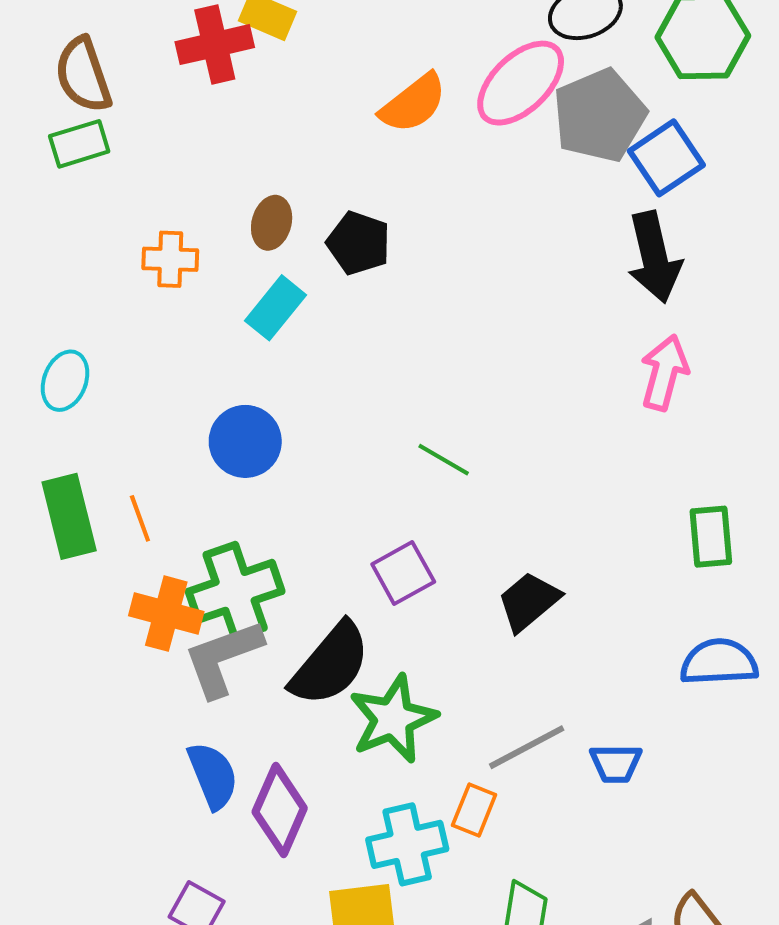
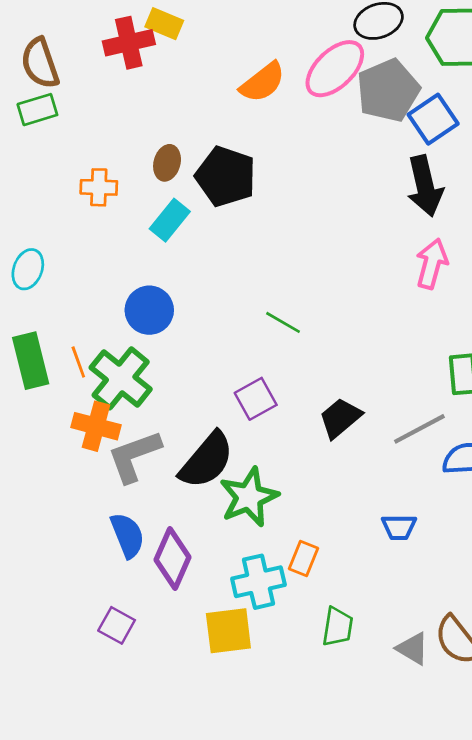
black pentagon: (359, 243) -> (226, 176), size x1.4
green cross: (235, 591) -> (121, 378), moved, turned -32
gray line: (527, 747) -> (419, 429), moved

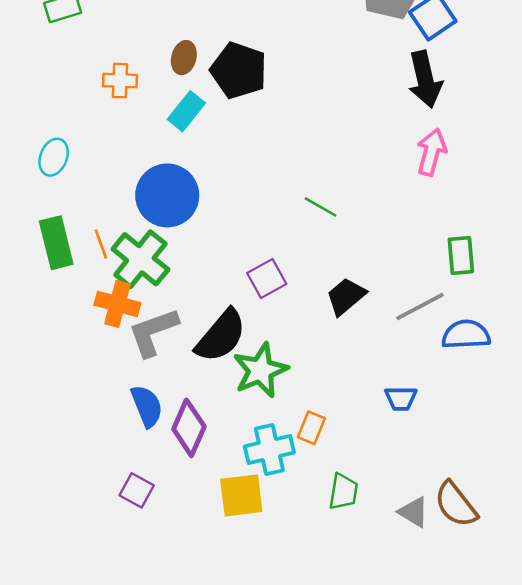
blue circle: (149, 310) -> (167, 195), size x1.4
green line: (283, 322) -> (320, 207), moved

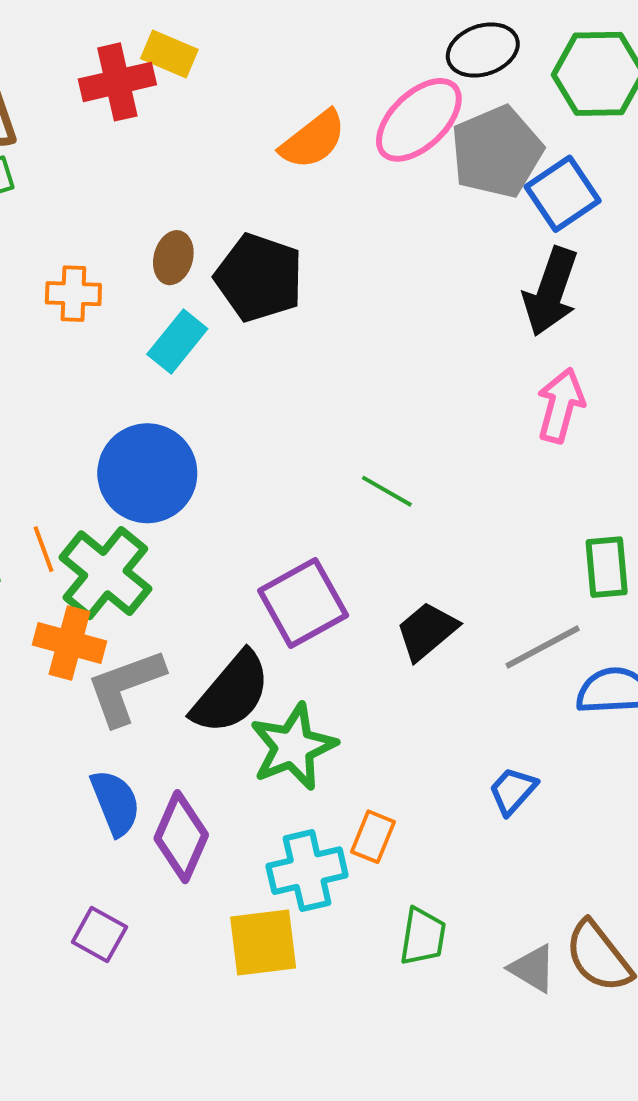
black arrow: (425, 79) -> (551, 292), turned 32
purple square: (267, 278) -> (303, 603), size x1.4
blue trapezoid: (401, 398) -> (513, 791), turned 132

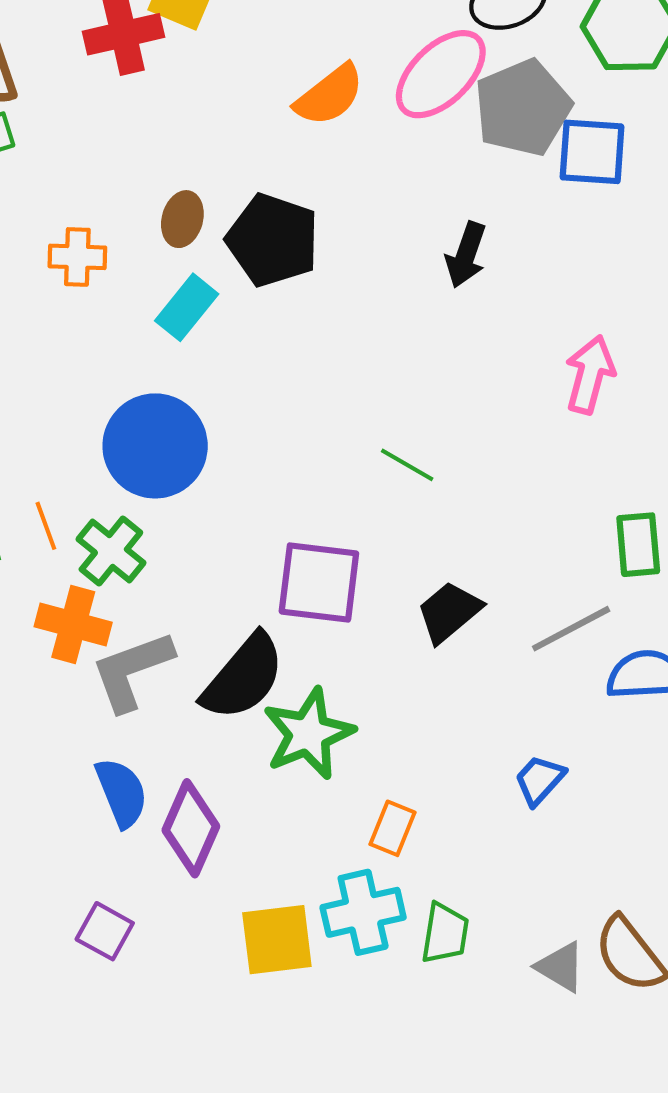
blue square: (563, 194) -> (592, 152), turned 38
black arrow: (551, 292) -> (466, 255), moved, size x0.7
green cross: (105, 573) -> (111, 551), size x0.7
purple square: (303, 603) -> (319, 583), turned 36
cyan cross: (307, 871) -> (363, 912), moved

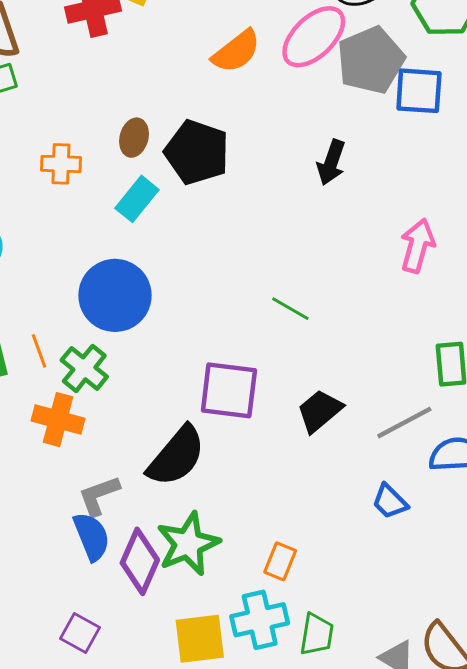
gray L-shape: (132, 671) -> (99, 496), moved, size x0.7
green star: (308, 734) -> (188, 544), moved
blue trapezoid: (540, 780) -> (390, 501), moved, turned -87

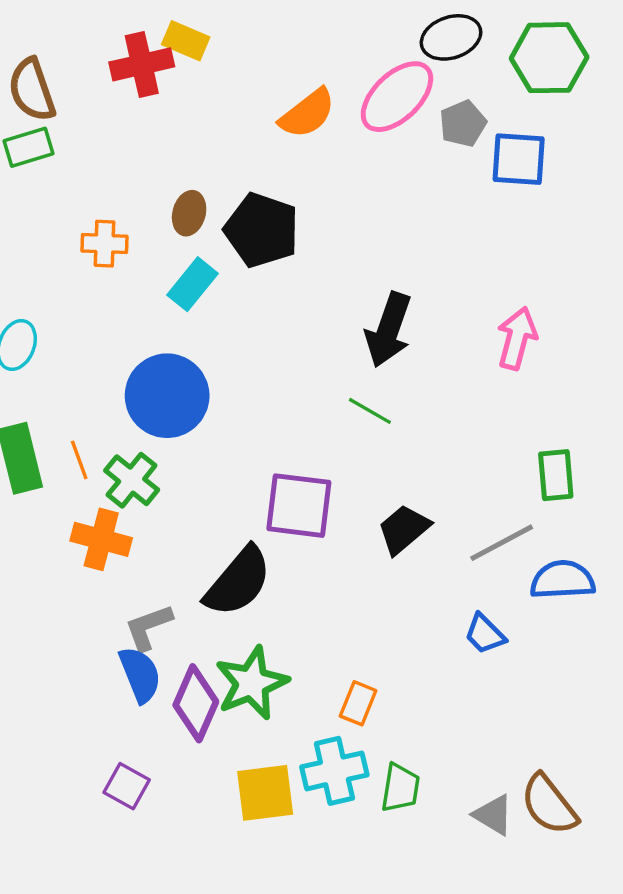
gray pentagon: (371, 60) -> (463, 124), size x0.6
black arrow: (331, 162) -> (388, 330), moved, size x1.4

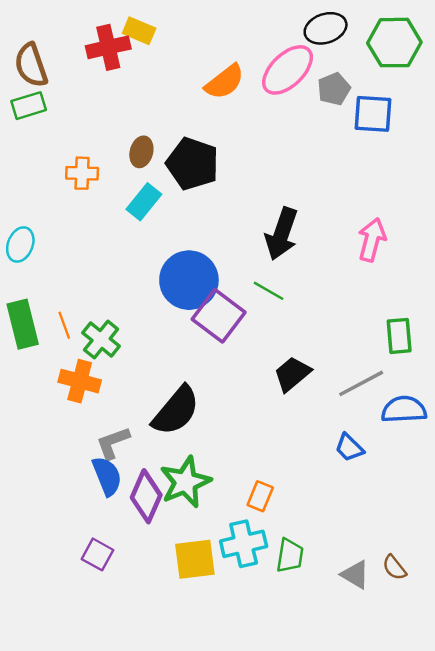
blue circle: (167, 396) -> (189, 280), moved
purple square: (299, 506) -> (219, 316), moved, turned 30
brown semicircle: (549, 805) -> (394, 568), size x0.6

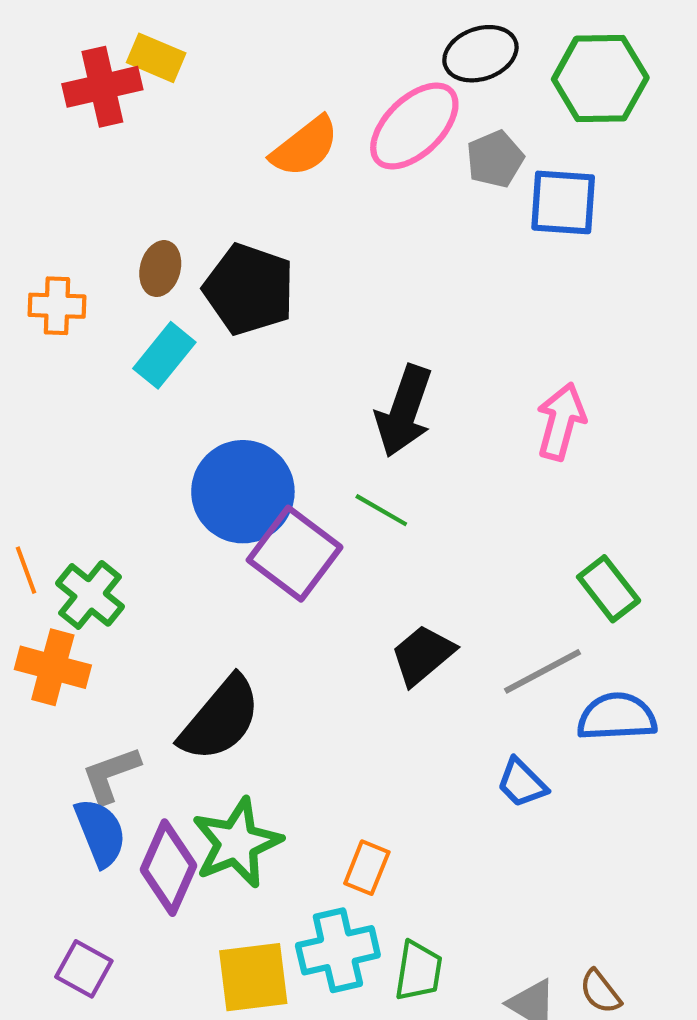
green rectangle: (399, 336) -> (609, 589), turned -33

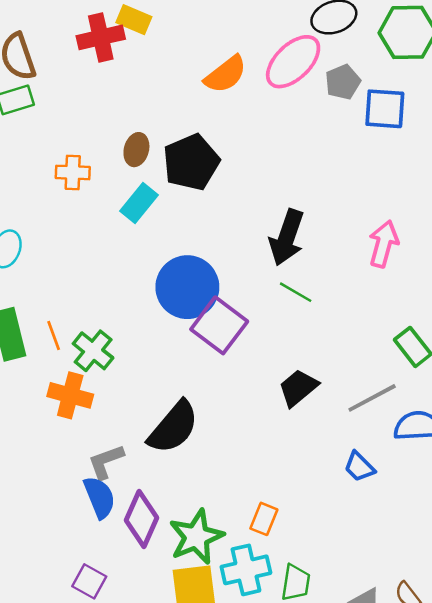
black pentagon: (249, 289) -> (191, 162), turned 30
green line: (381, 510) -> (296, 292), moved
green star: (237, 843) -> (196, 537), moved

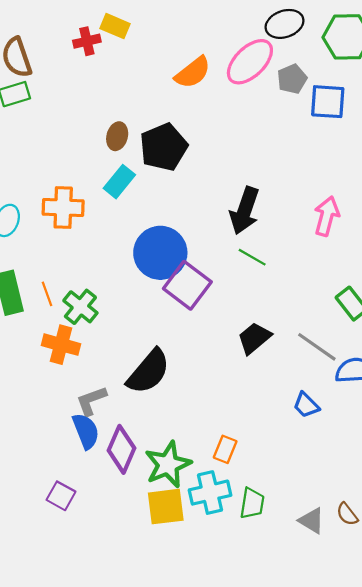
red cross: (101, 37) -> (87, 41), size x0.7
orange cross: (73, 172) -> (63, 207), moved, size x1.4
gray line: (372, 398) -> (317, 347), turned 63
purple square: (89, 581) -> (61, 496), moved

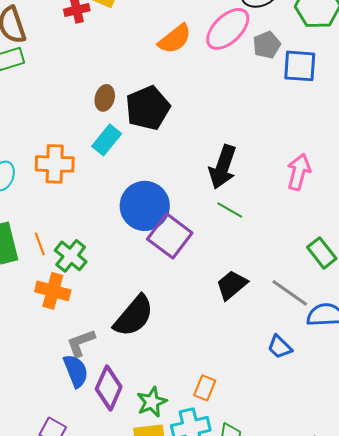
green star: (168, 464) -> (152, 402), size x0.7

